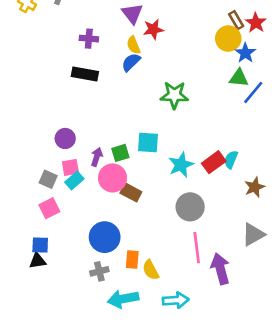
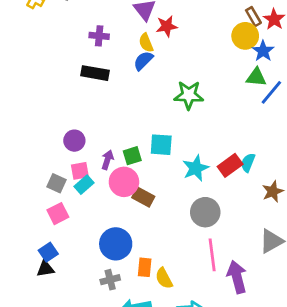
blue square: (40, 245) -> (48, 252), turned -36

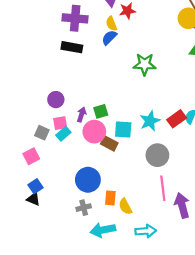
purple cross: (99, 36) -> (75, 18), size x1.6
cyan square: (161, 145) -> (123, 129), moved
pink square: (58, 214) -> (31, 156), moved
black triangle: (45, 269) -> (33, 199), turned 32

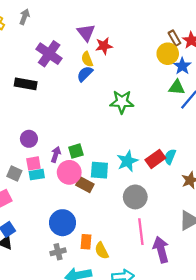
purple cross: (75, 18) -> (49, 54), turned 30
black rectangle: (72, 47) -> (26, 84), moved
cyan rectangle: (63, 134) -> (37, 175), turned 32

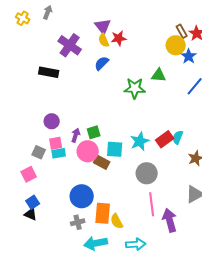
yellow semicircle: (87, 59) -> (104, 40), moved
green triangle: (177, 87) -> (159, 75), moved
orange rectangle: (86, 242) -> (103, 213), size x1.5

